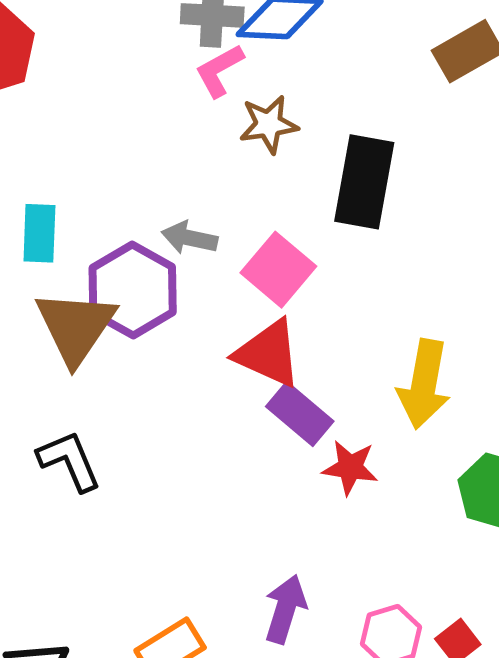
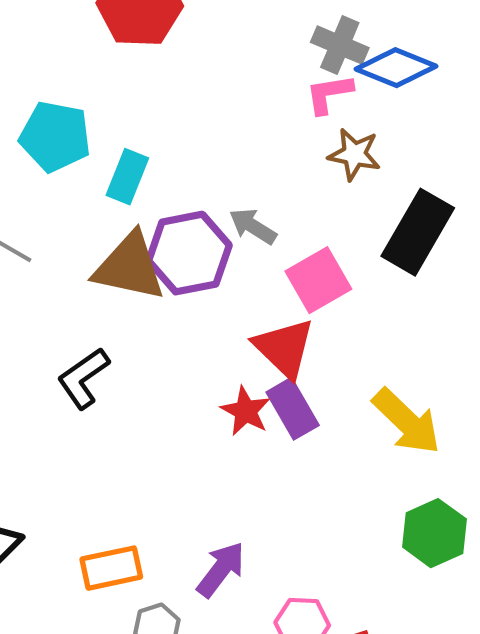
brown triangle: (76, 327) -> (129, 267), turned 48
yellow arrow: (424, 384) -> (407, 421), turned -76
black L-shape: (69, 461) -> (83, 378), turned -122
red star: (350, 467) -> (246, 411), moved

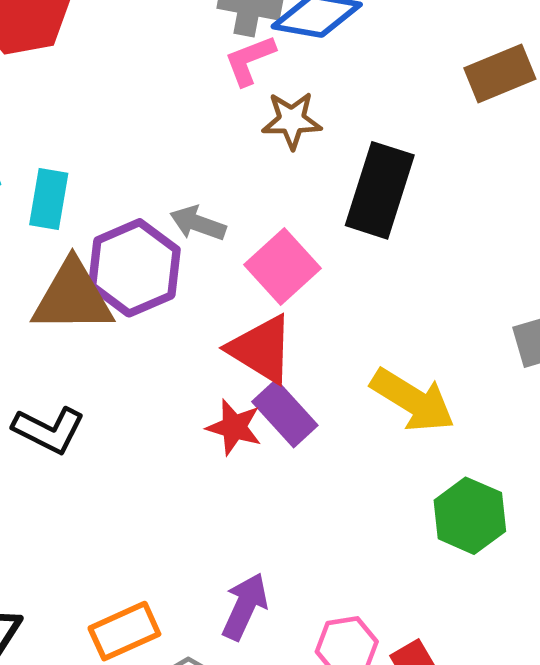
black L-shape: (83, 378) -> (49, 430), turned -106

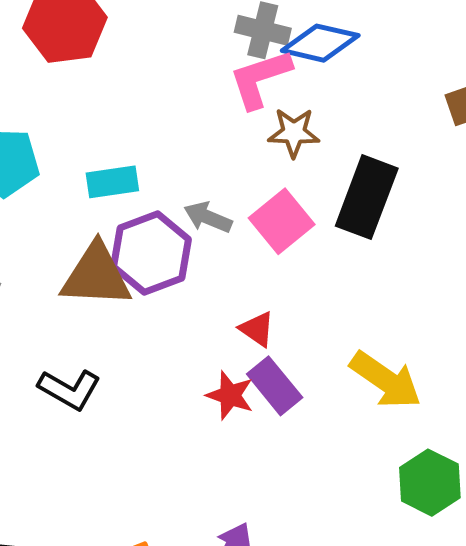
pink L-shape: (250, 60) -> (260, 79), size x1.4
cyan rectangle: (49, 199) -> (112, 182), moved, turned 69
pink square: (282, 267) -> (282, 221), moved
red triangle: (261, 349) -> (257, 329), size x0.6

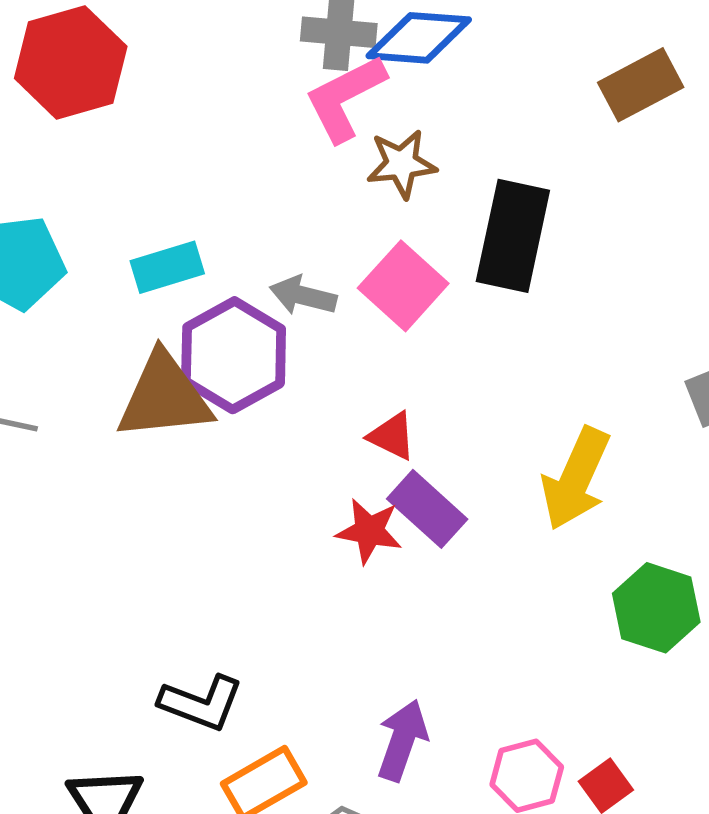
yellow arrow: (386, 380) -> (576, 479), turned 88
black L-shape: (70, 389) -> (201, 703), moved

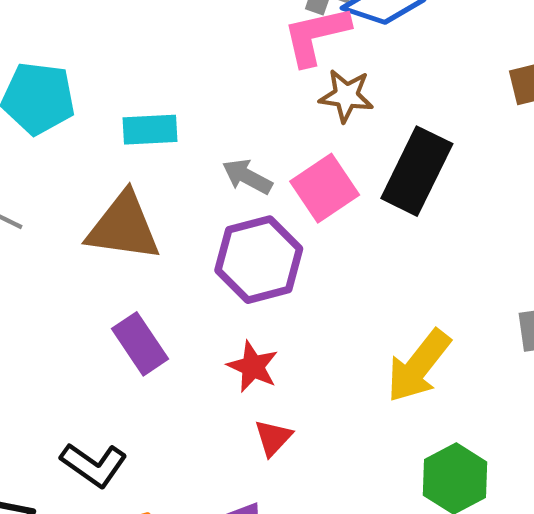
purple hexagon: (234, 355) -> (259, 260), moved
red triangle: (392, 436) -> (273, 438), moved, turned 33
purple rectangle: (427, 509) -> (140, 344), moved

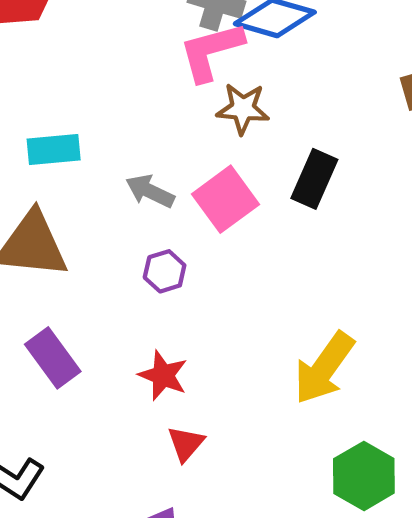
black rectangle: (417, 171) -> (314, 179), size x0.7
purple hexagon: (259, 260) -> (165, 271), size x0.5

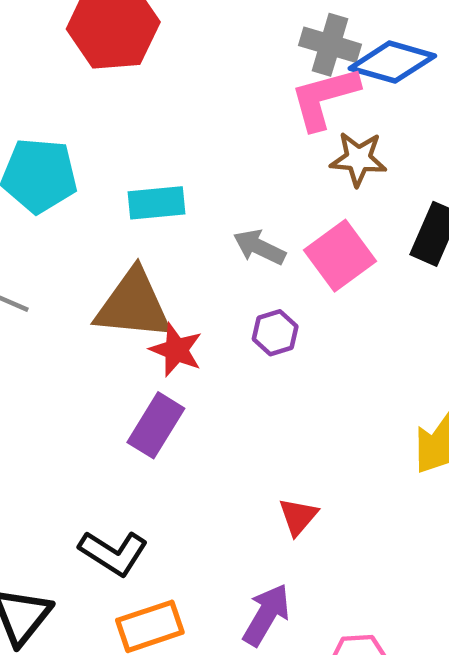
purple rectangle: (53, 358) -> (156, 425), turned 68
red star: (163, 375) -> (176, 350), moved

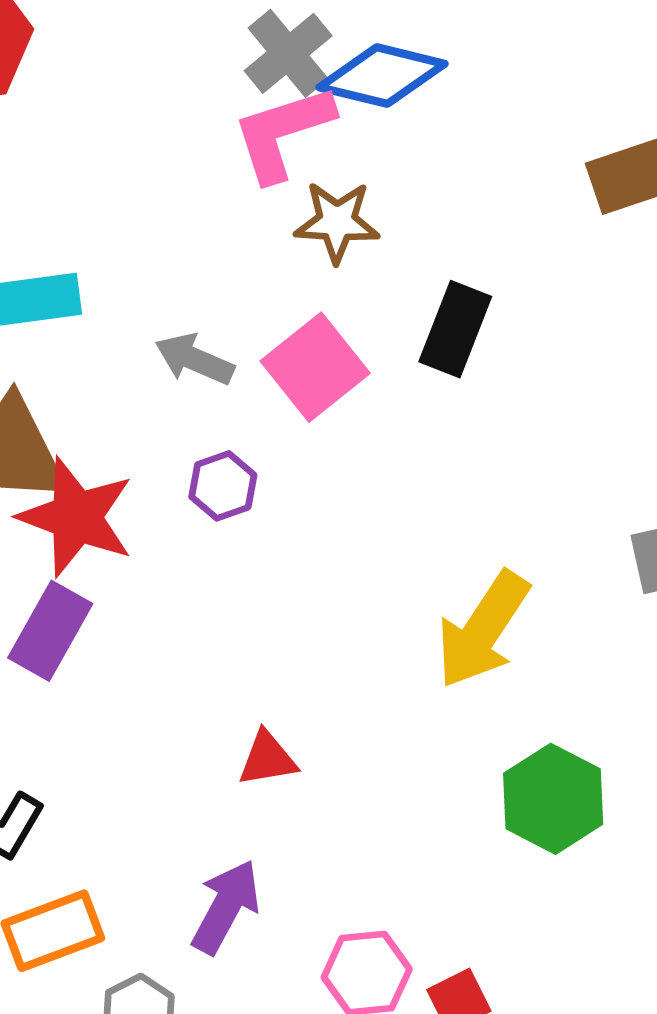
gray cross: (330, 45) -> (288, 53), turned 36
red star: (176, 350) -> (76, 517), size x1.5
red triangle: (298, 517) -> (268, 759), turned 42

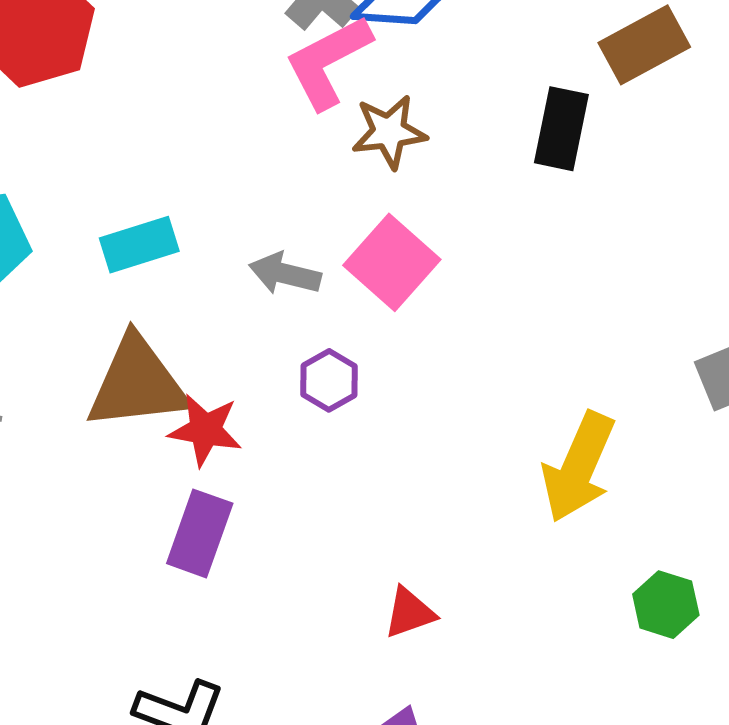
black rectangle: (455, 329) -> (561, 129), moved
red star: (76, 517) -> (205, 430), size x0.7
green hexagon: (553, 799) -> (666, 605), size x0.7

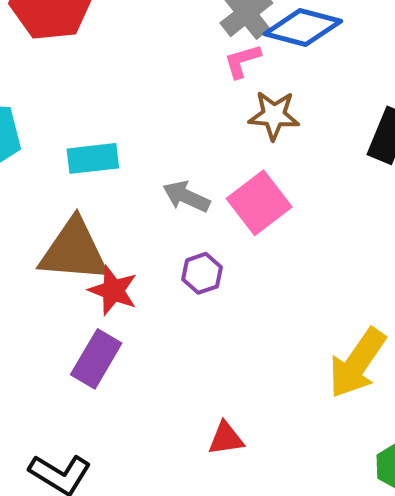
pink L-shape: (328, 62) -> (242, 61), size x0.6

